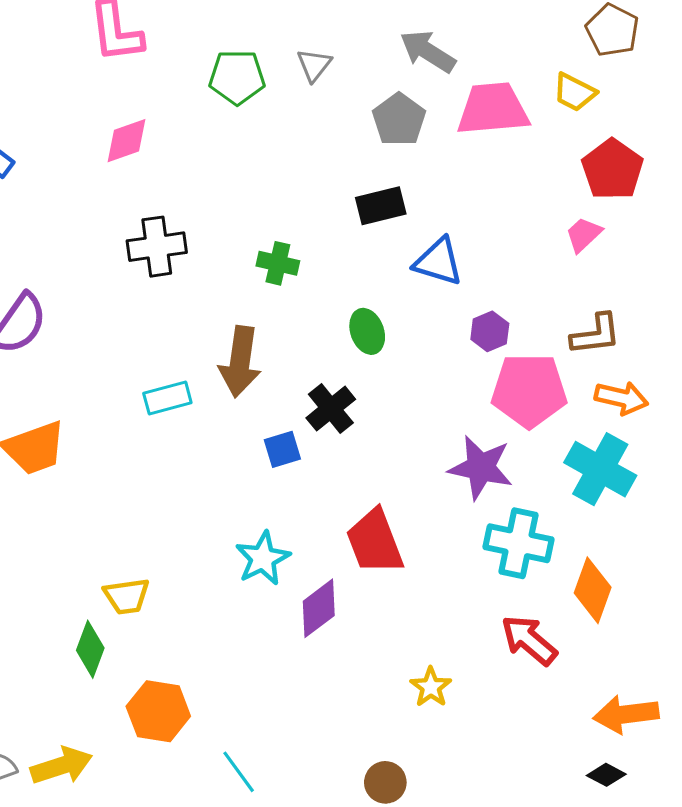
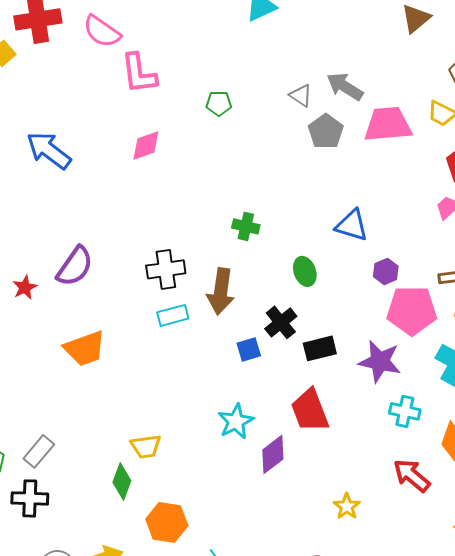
gray triangle: (314, 65) -> (301, 95), moved, turned -35
green pentagon: (237, 77) -> (219, 103), size x0.7
black rectangle: (381, 206) -> (320, 348), moved
black cross: (157, 247) -> (166, 269), moved
cyan cross: (519, 543) -> (405, 411), size x0.7

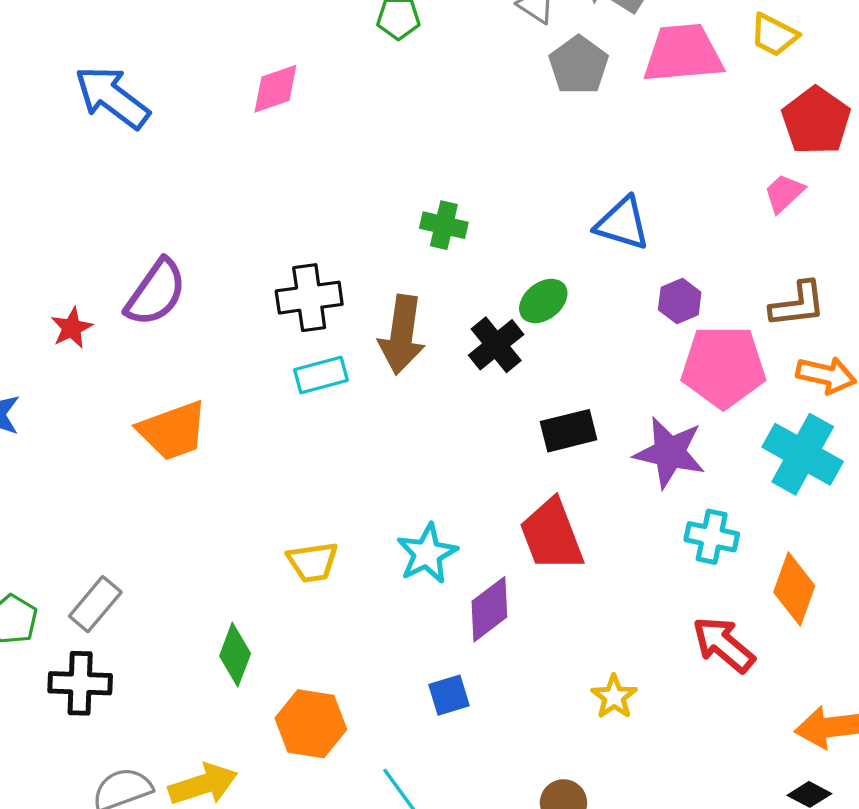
green ellipse: (305, 271) -> (543, 301), turned 72
black cross: (281, 322) -> (496, 345), moved
blue square: (249, 349) -> (449, 695), moved
yellow trapezoid: (146, 446) -> (313, 562), moved

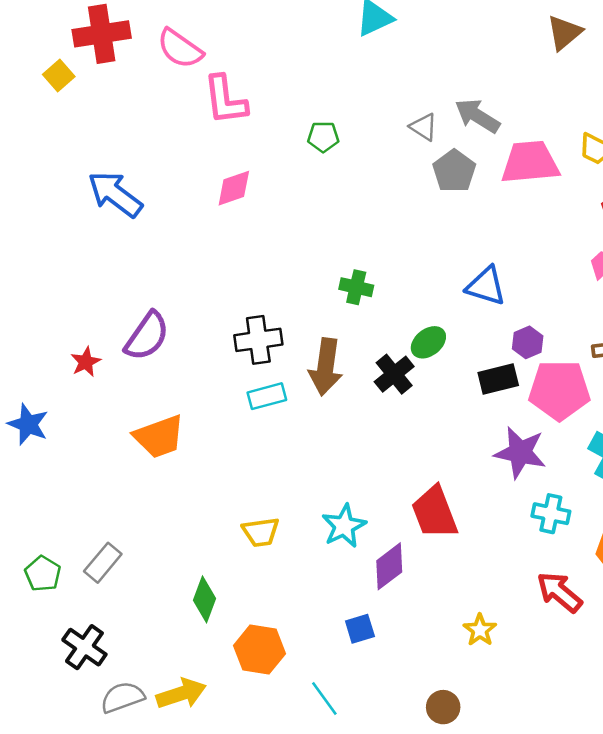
black rectangle: (569, 431) -> (498, 379), moved
black cross: (80, 683) -> (84, 647), moved, turned 33

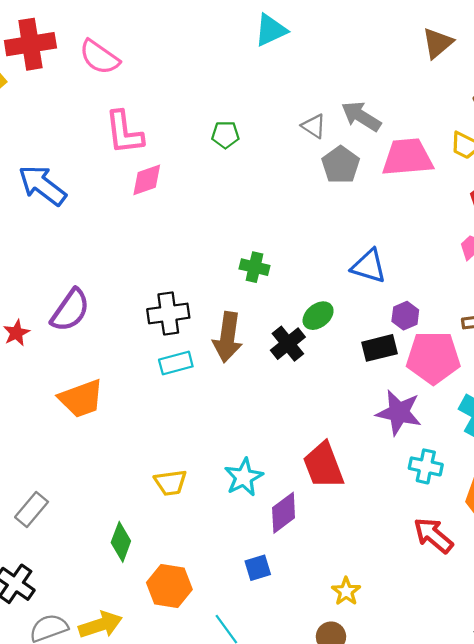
pink L-shape: (225, 100) -> (124, 132), moved
yellow star: (480, 630) -> (346, 591), moved

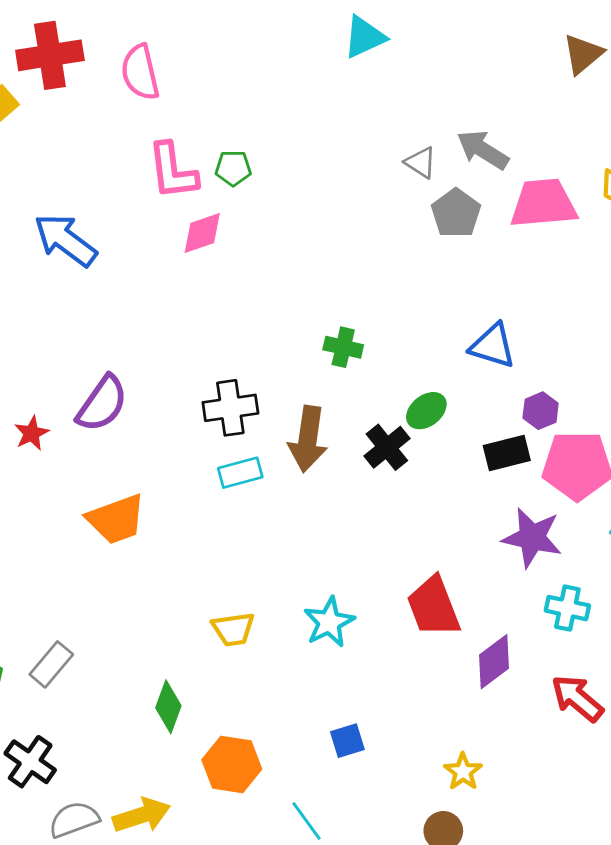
pink semicircle: (99, 57) -> (140, 72), turned 42
green pentagon: (225, 135) -> (233, 168), moved
purple diamond: (284, 513) -> (494, 662), moved

